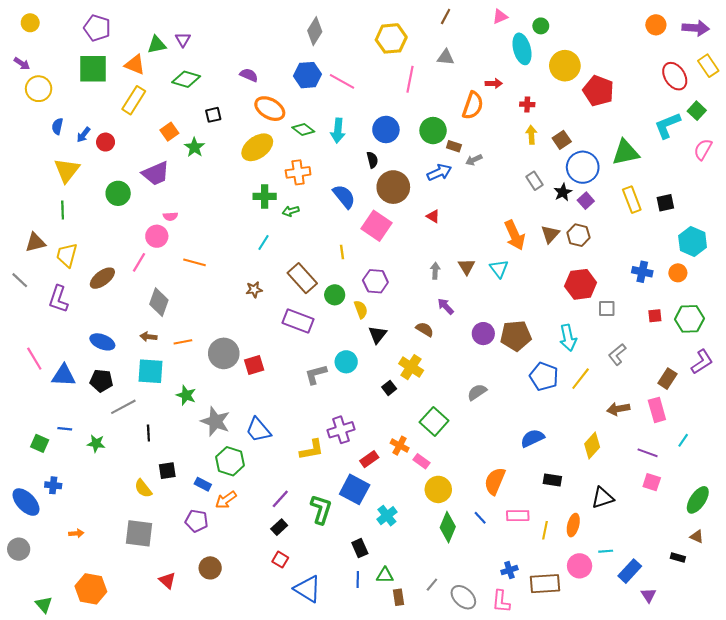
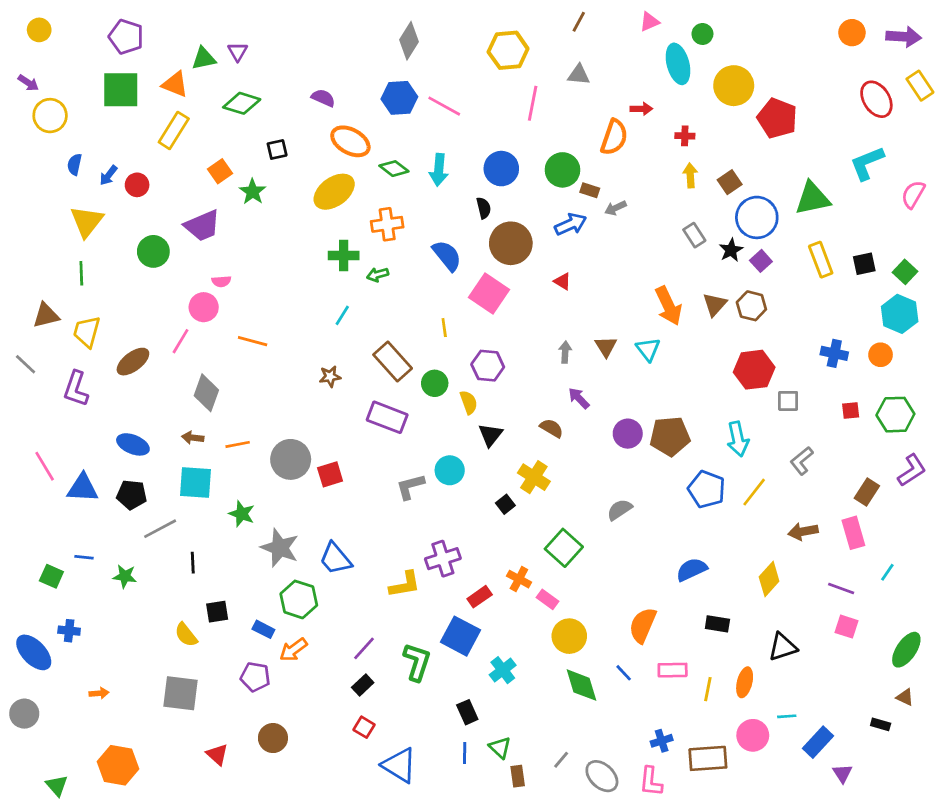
green square: (697, 111) -> (905, 272), moved
green diamond: (448, 527) -> (582, 685), turned -40
green triangle: (385, 575) -> (500, 748), turned 42

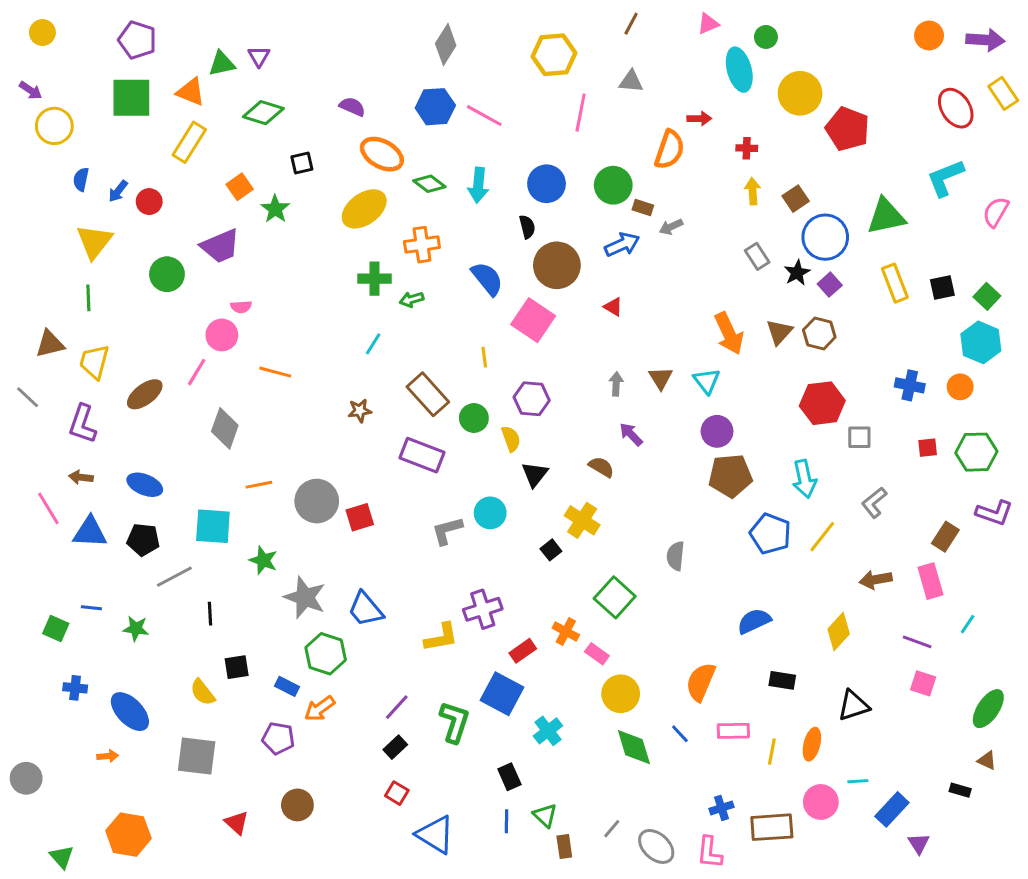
purple circle: (628, 434) -> (717, 431), moved
brown arrow: (193, 438) -> (81, 477), moved
purple L-shape: (912, 470) -> (994, 513), turned 52
gray semicircle: (620, 510) -> (675, 556), turned -50
blue ellipse: (34, 652) -> (130, 712), moved

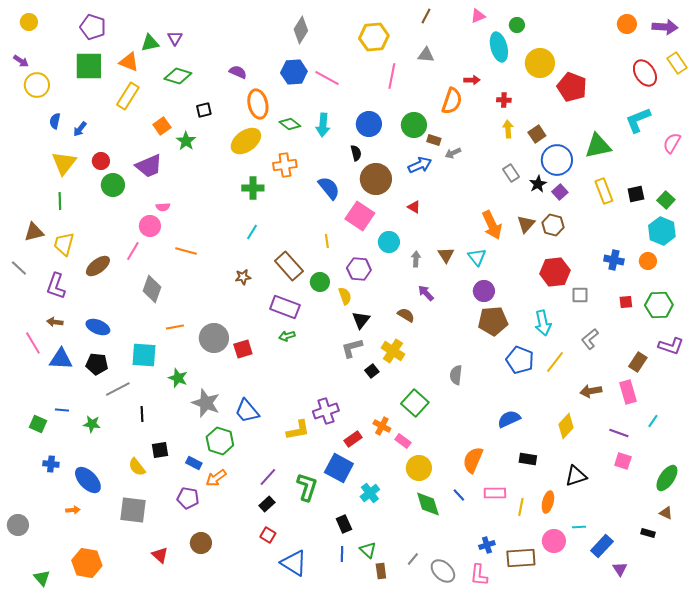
orange ellipse: (382, 154) -> (258, 104), turned 48
red circle: (149, 202) -> (101, 161), moved
green arrow: (412, 299) -> (287, 336), moved
cyan circle: (490, 513) -> (389, 242), moved
gray L-shape: (447, 531) -> (352, 348), moved

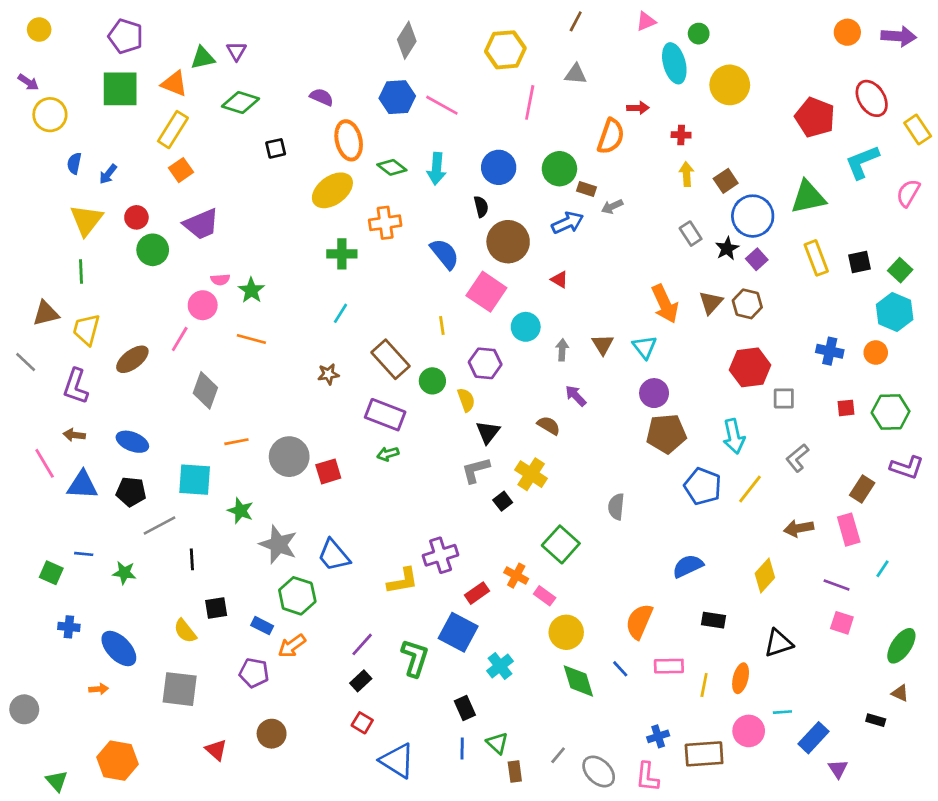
yellow rectangle: (677, 63) -> (918, 130), moved
red pentagon: (572, 87) -> (815, 117), moved
orange square: (162, 126) -> (181, 170), moved
green star: (186, 141) -> (251, 290), moved

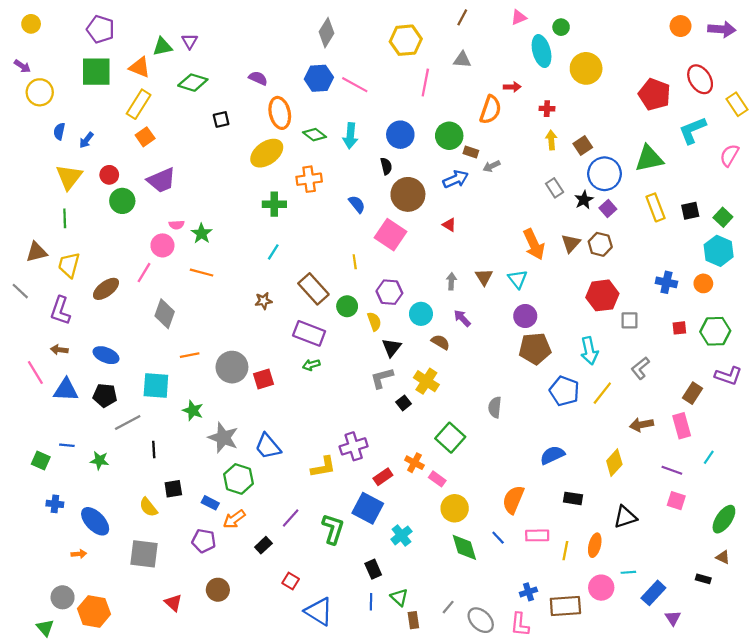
blue semicircle: (445, 254) -> (357, 204), size x0.7
cyan circle: (526, 327) -> (421, 314), moved
black rectangle: (361, 681) -> (263, 545), moved
gray circle: (24, 709) -> (63, 597), moved

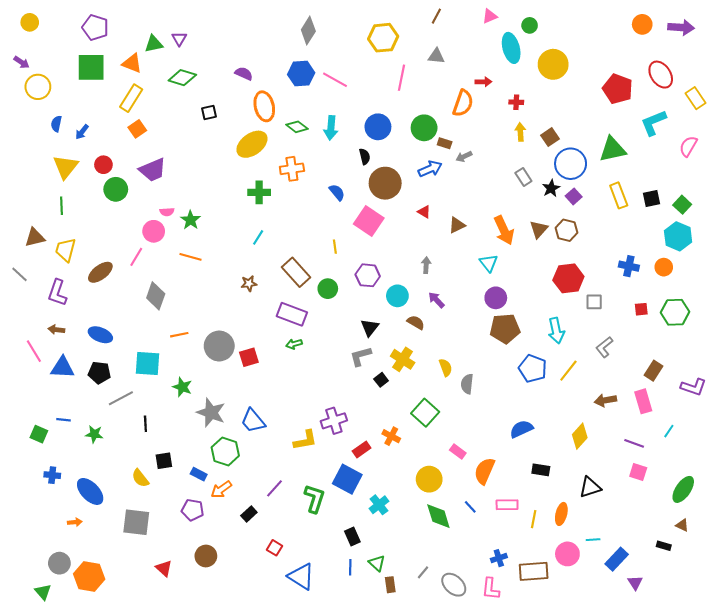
brown triangle: (484, 277) -> (457, 225), moved, turned 36
yellow semicircle: (374, 321) -> (446, 368), moved
purple L-shape: (728, 376) -> (693, 387), moved
pink rectangle: (437, 479) -> (458, 452), moved

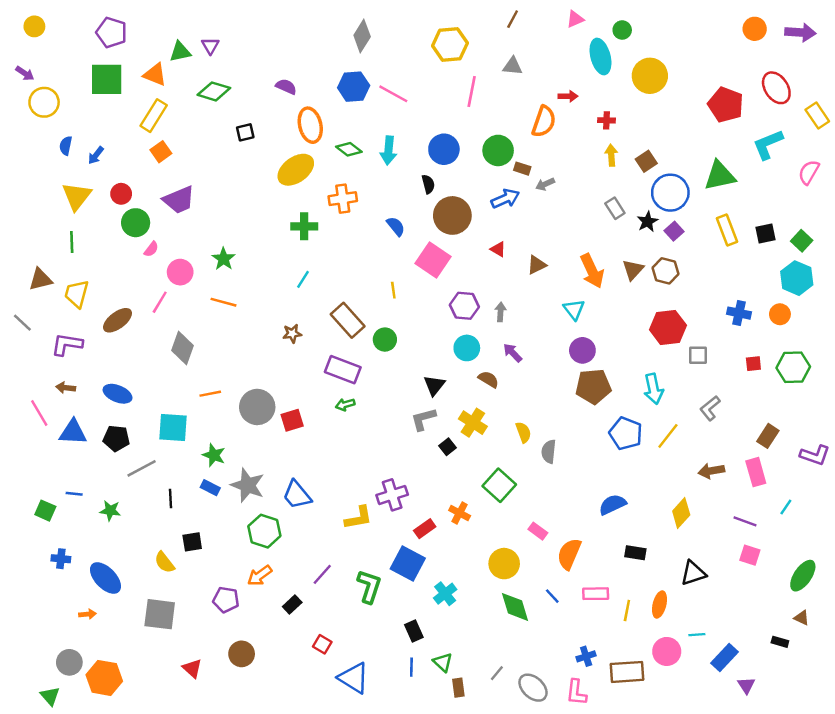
pink semicircle: (167, 212) -> (151, 249), moved, turned -48
purple hexagon: (368, 275) -> (464, 306), moved
purple L-shape: (57, 293) -> (67, 344), turned 80
blue rectangle: (199, 474) -> (210, 488), moved

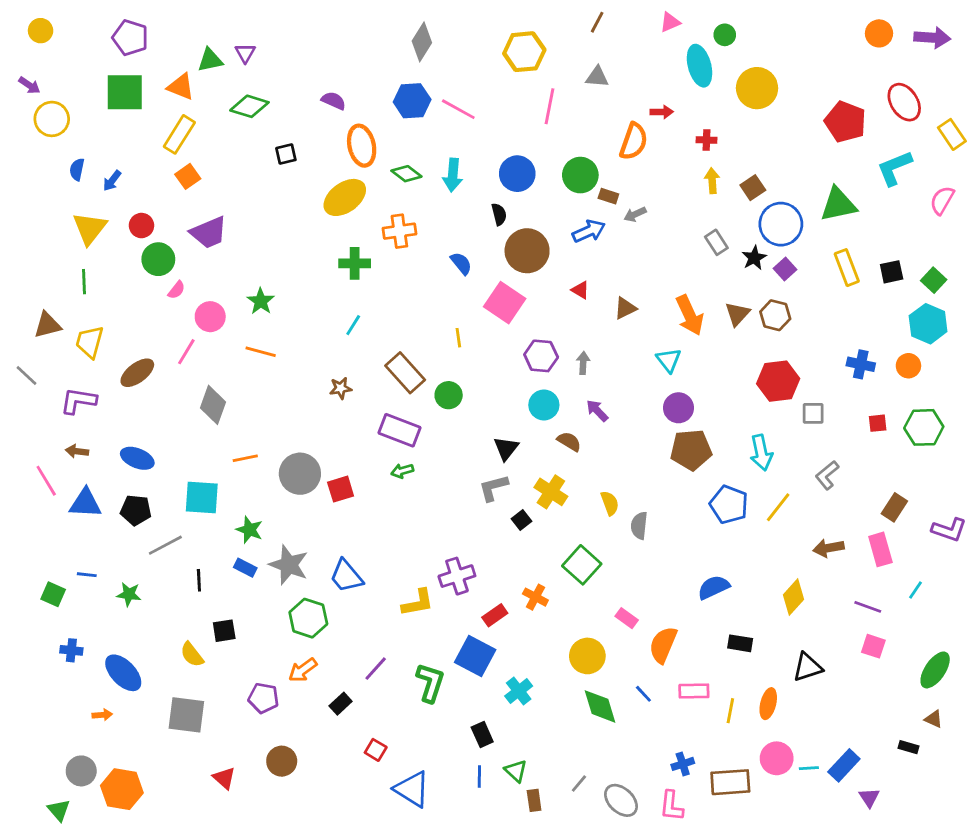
cyan line: (697, 635) -> (809, 768), moved

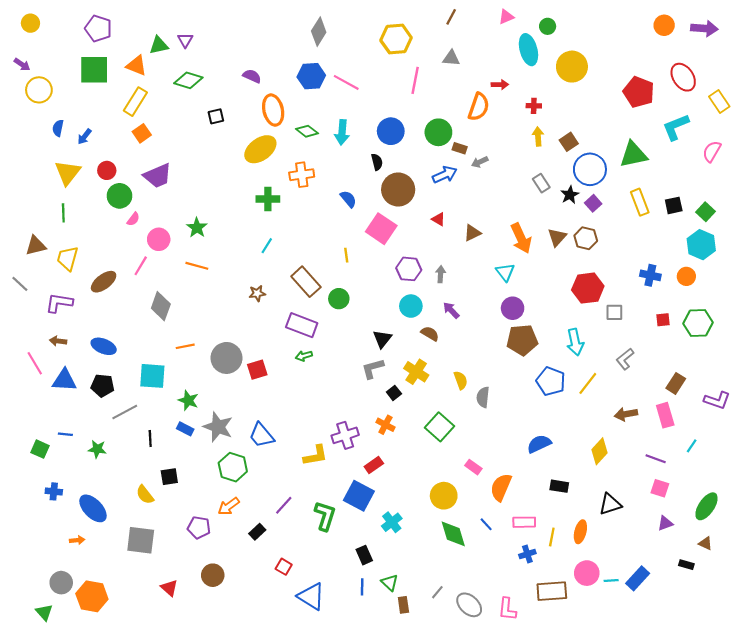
orange cross: (535, 597) -> (385, 425), moved
blue cross: (683, 764) -> (527, 554), moved
purple triangle: (869, 798) -> (665, 523), moved, turned 42

